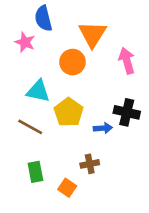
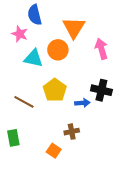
cyan triangle: (38, 91) -> (34, 58), moved
green rectangle: (35, 172) -> (13, 138), moved

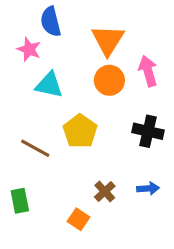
orange circle: (58, 50) -> (109, 80), moved
blue arrow: (82, 103) -> (148, 188), moved
brown cross: (72, 132) -> (105, 192), turned -32

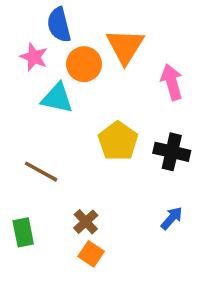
orange circle: (109, 80) -> (84, 64), moved
yellow pentagon: (80, 131) -> (118, 141), moved
blue arrow: (148, 188) -> (172, 218), turned -45
brown cross: (105, 192) -> (86, 222), moved

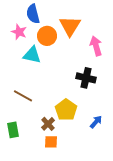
yellow pentagon: (118, 141) -> (66, 110), moved
black cross: (172, 152) -> (86, 78), moved
orange square: (91, 254) -> (51, 142), turned -32

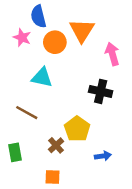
cyan triangle: (32, 55) -> (42, 77), moved
blue arrow: (96, 122) -> (103, 156), moved, turned 40
orange square: (51, 142) -> (53, 177), moved

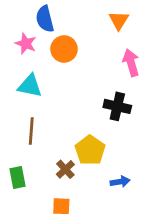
orange triangle: (82, 30) -> (119, 20), moved, size x0.7
cyan triangle: (42, 77) -> (30, 86), moved
brown line: (27, 113) -> (31, 131), turned 65

